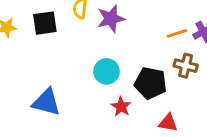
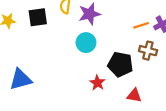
cyan circle: (106, 71) -> (86, 43), moved
blue triangle: (46, 102) -> (21, 79), moved, turned -30

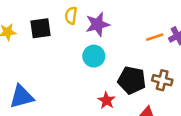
brown cross: (148, 51) -> (162, 80), moved

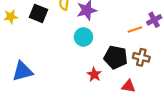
black square: (41, 28) -> (39, 13), turned 30
orange line: (155, 37) -> (135, 29), moved

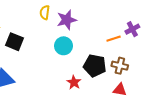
black square: (39, 13) -> (14, 42), moved
red triangle: (128, 86) -> (120, 90), moved

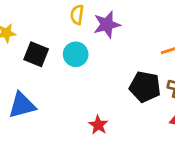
cyan circle: (64, 46) -> (76, 54), moved
red star: (74, 82) -> (98, 125), moved

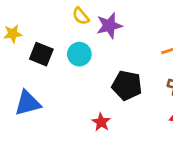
yellow semicircle: (77, 15) -> (81, 16), turned -48
black pentagon: (145, 87) -> (127, 85), moved

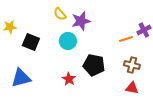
cyan circle: (79, 54) -> (68, 41), moved
red star: (101, 122) -> (69, 79), moved

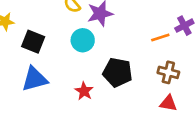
blue triangle: (21, 78) -> (35, 79), moved

